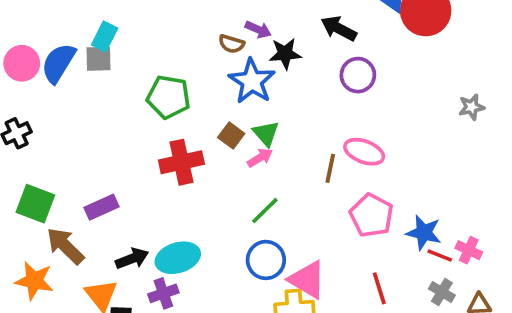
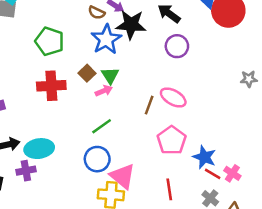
black star: (285, 54) -> (131, 25), size x1.4

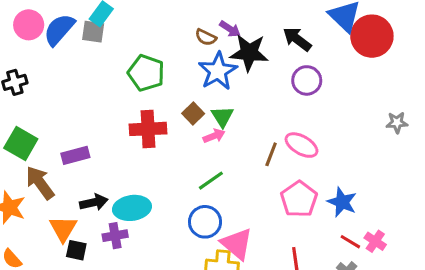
blue star: (204, 157) -> (342, 202), moved

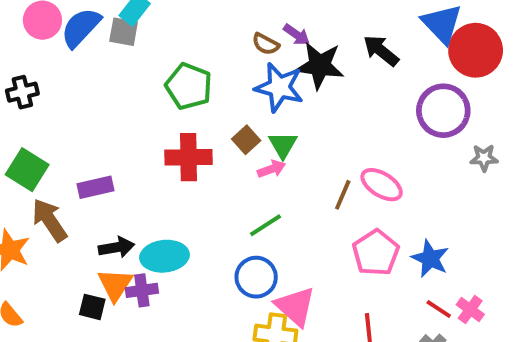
blue star: (218, 71) -> (279, 87), turned -30
purple circle: (307, 80) -> (443, 111), moved, size x1.4
gray star: (397, 123) -> (484, 158), moved
orange triangle: (63, 229) -> (115, 285), moved

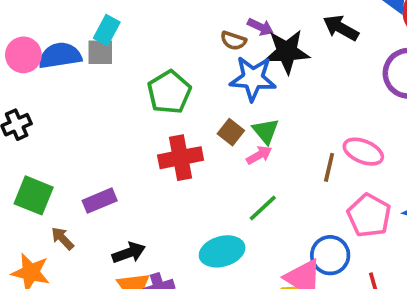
blue semicircle: (81, 28) -> (60, 56), turned 48
green pentagon: (189, 86) -> (169, 92), turned 30
brown arrow: (49, 220) -> (62, 238), size x0.6
cyan ellipse: (165, 256) -> (222, 251), moved
blue circle: (256, 277) -> (330, 255), moved

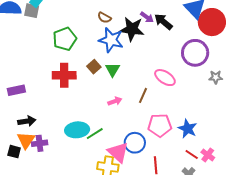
purple arrow: (260, 27) -> (147, 17), moved
pink ellipse: (363, 152) -> (165, 78), moved
pink arrow: (259, 155) -> (115, 101), moved
green line: (263, 208) -> (95, 134), moved
pink pentagon: (369, 215) -> (160, 125), turned 30

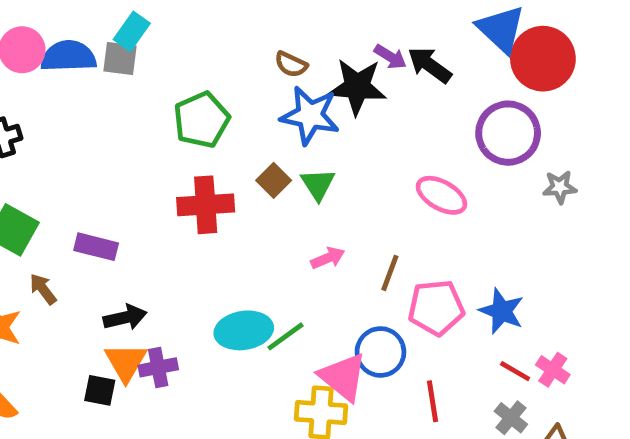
purple rectangle: (16, 90) -> (96, 247), turned 30
brown line: (143, 95) -> (390, 273), moved

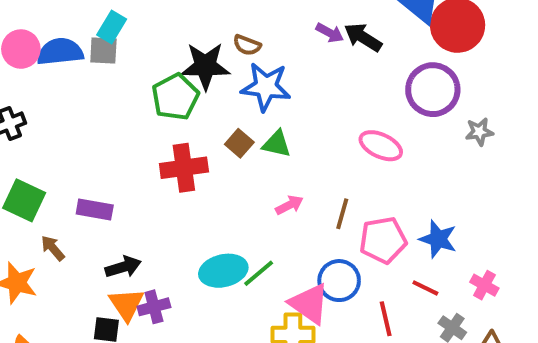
black star: (357, 87) -> (205, 66), moved
green triangle: (318, 184) -> (277, 144), turned -40
red line: (515, 371) -> (425, 288), moved

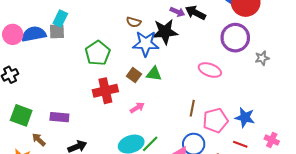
black star: (205, 66) -> (165, 32), moved
pink arrow: (289, 205) -> (137, 108), moved

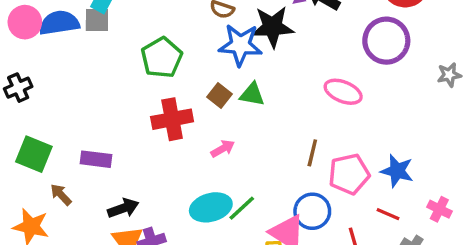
gray star: (262, 58) -> (449, 75), moved

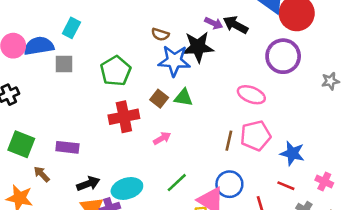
gray square: (97, 20) -> (64, 64), moved
pink pentagon: (349, 174) -> (256, 136), moved
cyan ellipse: (211, 207) -> (127, 188), moved

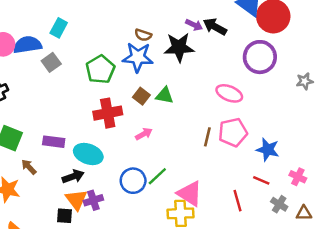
blue star: (174, 61) -> (138, 57), moved
gray square: (64, 64) -> (51, 62), turned -36
blue circle: (229, 184) -> (133, 181), moved
cyan ellipse: (127, 188) -> (88, 154), moved, turned 36

